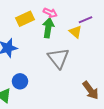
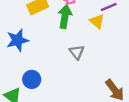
gray triangle: (58, 58) -> (77, 52), size x0.6

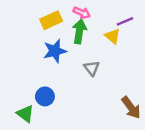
blue star: (17, 40) -> (55, 51), moved

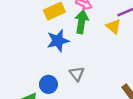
gray triangle: (92, 68) -> (77, 74), moved

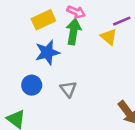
blue circle: (48, 84) -> (32, 85), moved

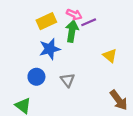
purple line: (122, 21) -> (89, 22), moved
yellow triangle: (109, 37) -> (110, 56), moved

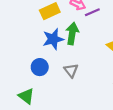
green arrow: (72, 31) -> (72, 33), moved

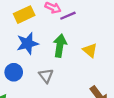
green arrow: (72, 33) -> (60, 46), moved

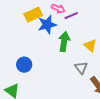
blue star: (28, 43) -> (47, 25), moved
gray triangle: (46, 76) -> (81, 68), moved

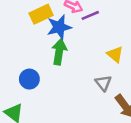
green arrow: (64, 42) -> (59, 52), moved

